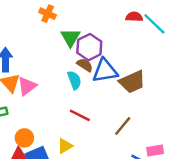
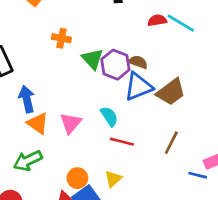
brown semicircle: (85, 65) -> (138, 62), moved
cyan semicircle: (74, 80) -> (109, 116), moved
pink triangle: (27, 86) -> (71, 123), moved
orange circle: (24, 138) -> (77, 178), moved

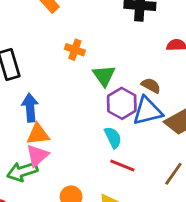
purple hexagon: (115, 65) -> (122, 103), moved
orange triangle: (38, 123) -> (38, 134), turned -50
pink triangle: (71, 123) -> (37, 155), moved

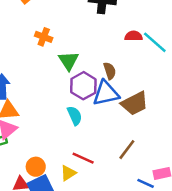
brown semicircle: (151, 85) -> (110, 71), turned 42
red line: (122, 165) -> (83, 158), moved

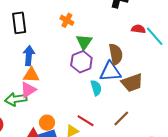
brown semicircle: (110, 71) -> (116, 54), size x1.5
purple hexagon: (83, 86) -> (81, 62), moved
cyan semicircle: (75, 116) -> (96, 88), moved

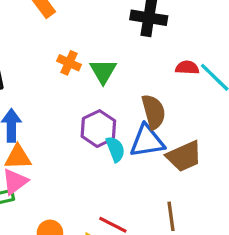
green triangle: (84, 42) -> (103, 71), moved
cyan semicircle: (96, 88) -> (115, 149), moved
brown line: (121, 118) -> (171, 216), turned -48

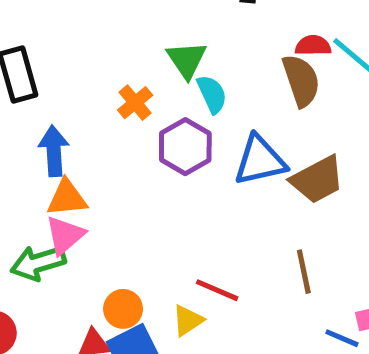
orange cross: (69, 63) -> (135, 103), moved, turned 30
brown semicircle: (154, 112) -> (301, 80), moved
cyan semicircle: (115, 149) -> (212, 94), moved

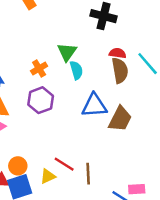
red semicircle: (313, 46) -> (118, 53), moved
purple hexagon: (185, 147) -> (41, 100), moved
brown trapezoid: (317, 180) -> (120, 119), turned -44
brown line: (304, 272) -> (88, 174), moved

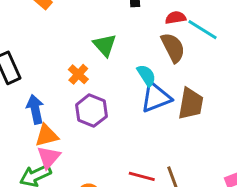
red semicircle: (118, 53) -> (176, 18), moved
cyan semicircle: (76, 70) -> (146, 75), moved

